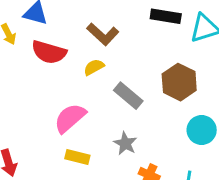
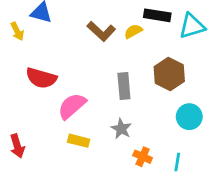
red semicircle: (49, 52) -> (41, 78), moved
yellow semicircle: (94, 67) -> (133, 31), moved
gray rectangle: (128, 96) -> (124, 86), turned 45

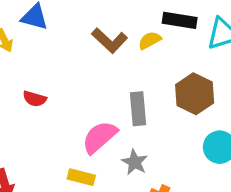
red semicircle: (41, 78) -> (35, 99), size x0.6
pink semicircle: (72, 106) -> (100, 137), moved

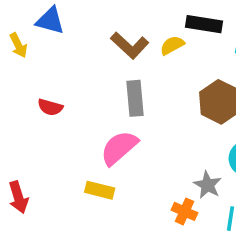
gray rectangle: (138, 109) -> (135, 98), moved
gray star: (135, 162) -> (207, 185), moved

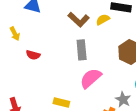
yellow arrow: (18, 45) -> (15, 34), moved
pink semicircle: (119, 148) -> (91, 78), moved

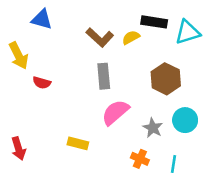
yellow arrow: (15, 34) -> (18, 56), size x1.5
gray star: (123, 99) -> (153, 128), moved

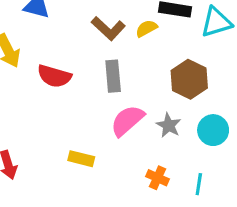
red semicircle: (42, 83) -> (54, 76), moved, size x1.5
gray star: (153, 128) -> (169, 125), moved

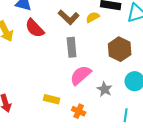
red semicircle: (54, 76) -> (35, 28), moved, turned 30
gray star: (169, 125) -> (105, 89), moved
orange cross: (158, 178) -> (79, 111), moved

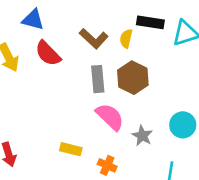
yellow semicircle: (93, 17) -> (126, 39), turned -48
brown hexagon: (120, 49) -> (133, 78), moved
pink semicircle: (81, 75) -> (110, 117), turned 85

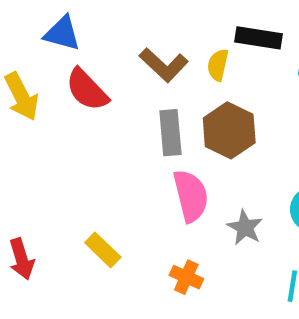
pink semicircle: (110, 117) -> (191, 196), turned 32
yellow rectangle: (71, 149) -> (103, 250), moved, turned 30

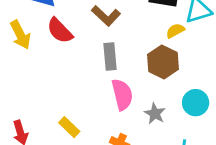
yellow semicircle: (218, 65) -> (175, 31), moved, turned 48
brown hexagon: (229, 130) -> (163, 62), moved

